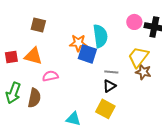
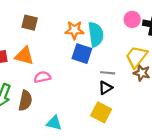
orange star: (78, 43) -> (74, 30), moved
cyan triangle: (73, 119) -> (54, 123), moved

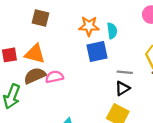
cyan semicircle: (96, 34) -> (112, 31), size x0.6
blue square: (82, 54) -> (97, 51), turned -30
brown semicircle: (25, 101) -> (35, 76), moved, turned -126

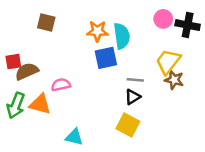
cyan semicircle: (112, 31) -> (122, 36), size x1.5
orange triangle: (35, 54) -> (40, 104), moved
brown semicircle: (35, 76) -> (27, 71), moved

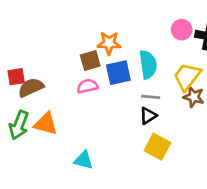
brown square: (46, 23) -> (90, 61), moved, turned -30
cyan semicircle: (122, 36) -> (148, 65), moved
pink semicircle: (61, 85) -> (87, 86), moved
yellow square: (128, 125) -> (157, 147), moved

